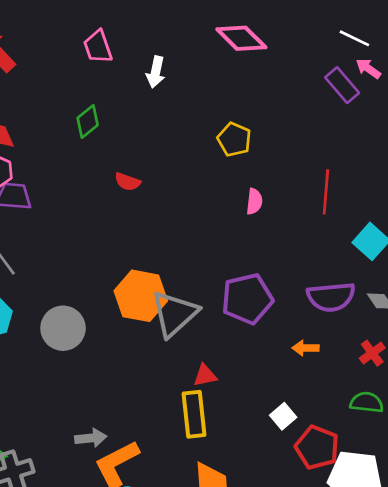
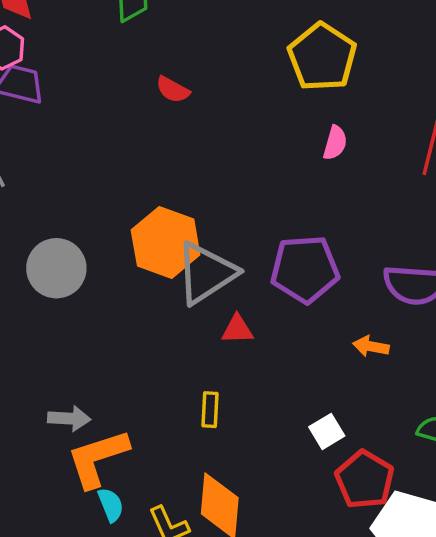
yellow pentagon: (234, 139) -> (322, 57), size x1.5
red triangle: (205, 376) -> (237, 329), moved
yellow rectangle: (194, 414) -> (210, 410), size x0.6

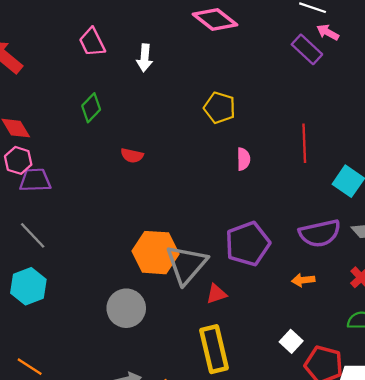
yellow pentagon: (322, 57) -> (220, 108), size x0.7
gray circle: (56, 268) -> (126, 308), moved
yellow rectangle: (210, 410) -> (214, 349), size x2.0

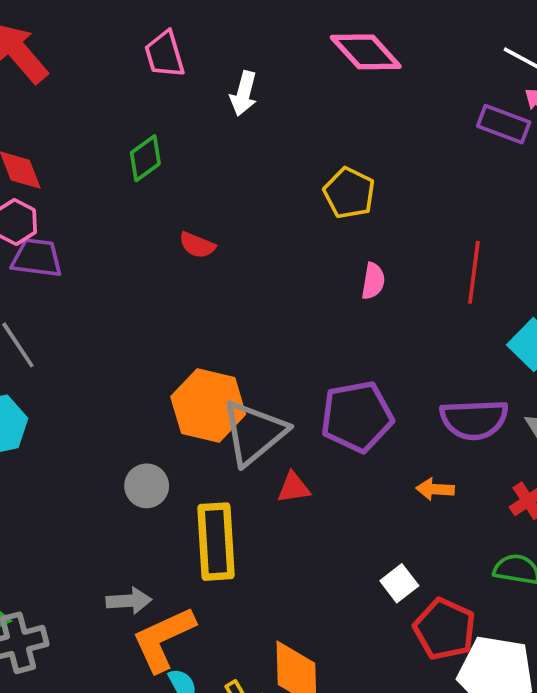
purple rectangle: (307, 49) -> (504, 124), turned -32
gray circle: (126, 308) -> (147, 486), size x0.7
yellow rectangle: (214, 349) -> (216, 542), moved

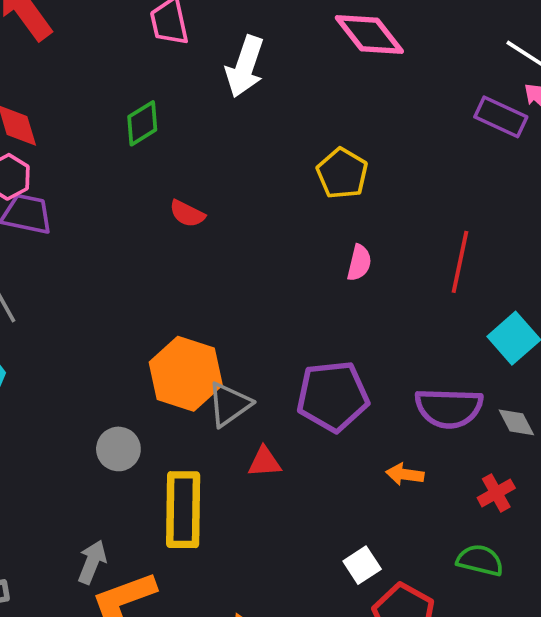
white arrow: (244, 94) -> (245, 67), size x1.4
gray triangle: (254, 433) -> (229, 404), size x0.7
gray arrow: (129, 601) -> (92, 562), turned -69

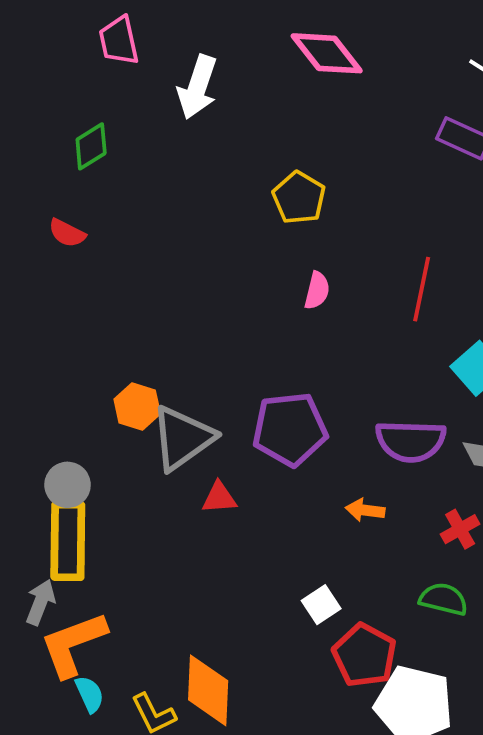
red semicircle: (187, 214) -> (67, 233), moved
orange hexagon: (186, 374) -> (137, 406), size x0.6
gray triangle: (229, 404) -> (182, 438), size x1.4
yellow rectangle: (183, 510) -> (68, 541), moved

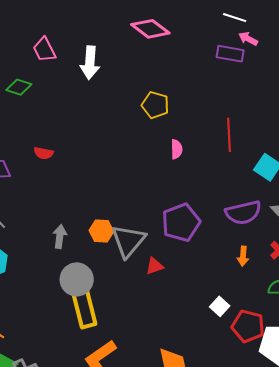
green diamond: (91, 146) -> (19, 87), moved, turned 65
gray circle: (68, 485) -> (77, 279), size x1.4
orange arrow: (365, 510) -> (243, 256), moved, turned -78
gray arrow: (41, 602) -> (60, 237), moved

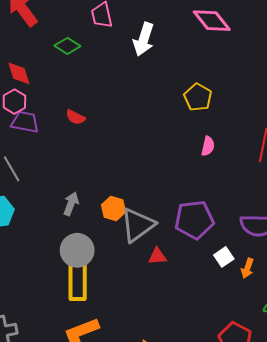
white square: (220, 306) -> (224, 257), moved

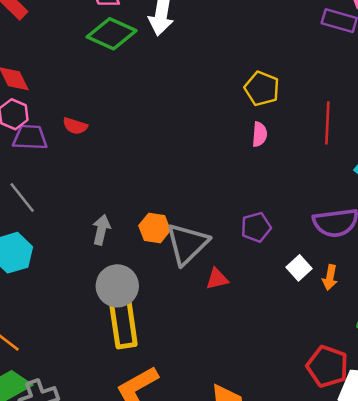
green diamond: (67, 46) -> (112, 34), moved, size x1.5
yellow pentagon: (198, 97) -> (262, 89), moved
red semicircle: (75, 117) -> (75, 126), moved
purple pentagon: (194, 220) -> (256, 227), size x0.6

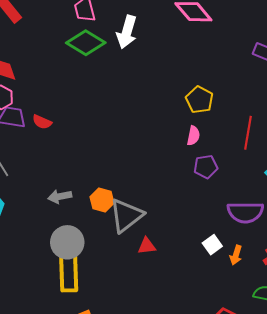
red semicircle: (75, 126) -> (42, 122), moved
purple pentagon: (256, 227) -> (206, 167), moved
gray arrow: (101, 230) -> (60, 197), turned -120

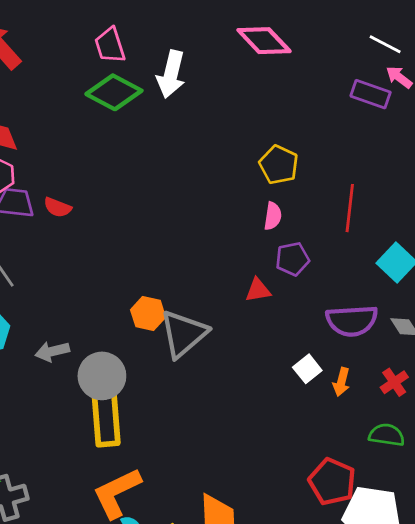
gray arrow: (60, 197) -> (52, 351), moved
red triangle: (147, 246) -> (258, 290), moved

